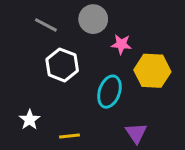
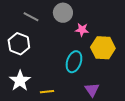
white hexagon: (62, 65) -> (19, 44), moved
white star: (30, 120) -> (20, 81), size x1.5

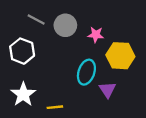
gray circle: (63, 13) -> (65, 25), moved
purple triangle: (92, 90) -> (107, 90), moved

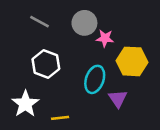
gray circle: (65, 25) -> (84, 23), moved
white hexagon: (22, 51) -> (46, 64), moved

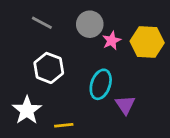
pink star: (105, 38) -> (112, 41), turned -30
yellow hexagon: (132, 61) -> (147, 42), moved

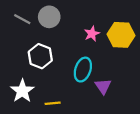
gray line: (42, 23) -> (22, 19), moved
gray circle: (90, 24) -> (49, 17), moved

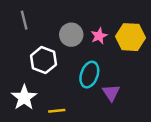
gray circle: (49, 17) -> (71, 35), moved
gray line: (22, 19) -> (24, 20), turned 48

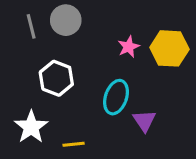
gray circle: (71, 35) -> (66, 20), moved

